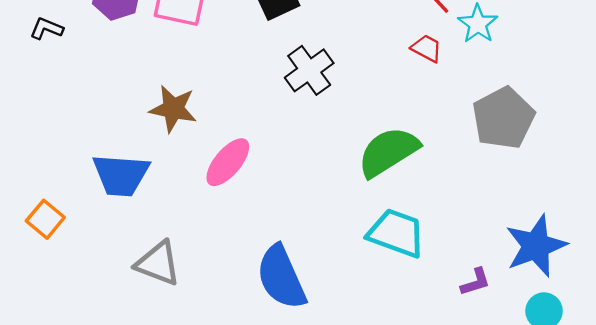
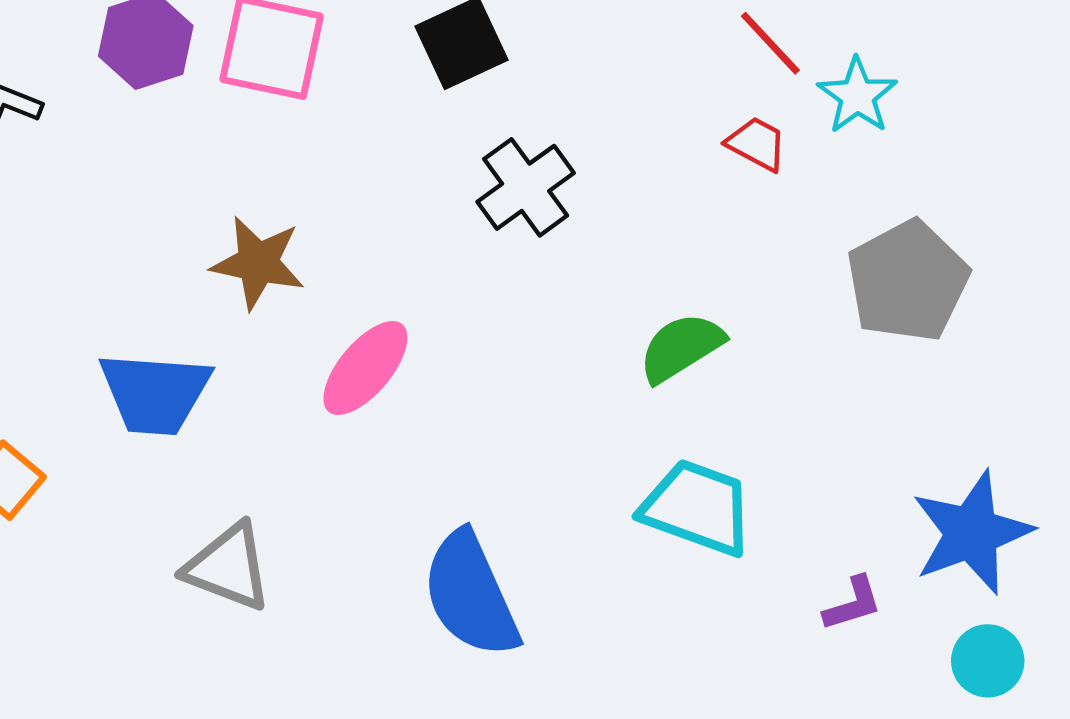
green semicircle: (388, 152) -> (681, 347), size x0.7

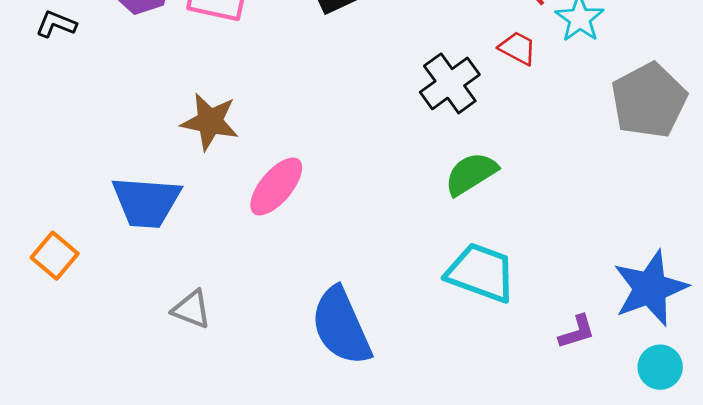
black cross: (526, 187) -> (450, 83), moved
gray pentagon: (908, 281) -> (649, 100), moved
gray triangle: (228, 567) -> (192, 309), size x0.7

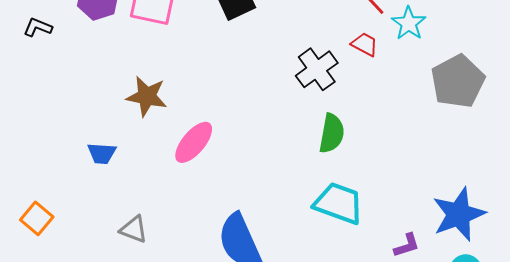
green semicircle: (471, 174) -> (332, 133), turned 132
blue trapezoid: (146, 202) -> (102, 153), size x0.6
orange square: (55, 256) -> (37, 218), moved

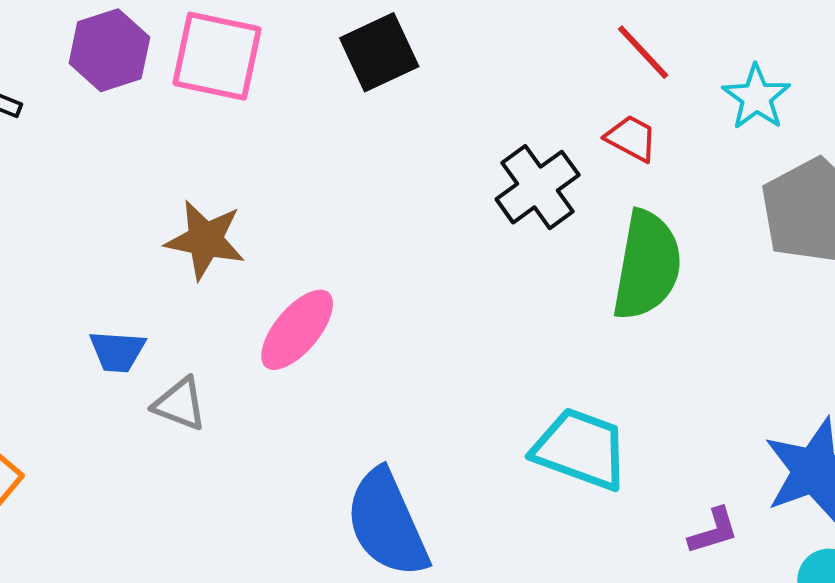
cyan star: (409, 23) -> (756, 97), moved
green semicircle: (332, 133) -> (647, 265), moved, size x1.4
gray triangle: (134, 229) -> (180, 404), moved

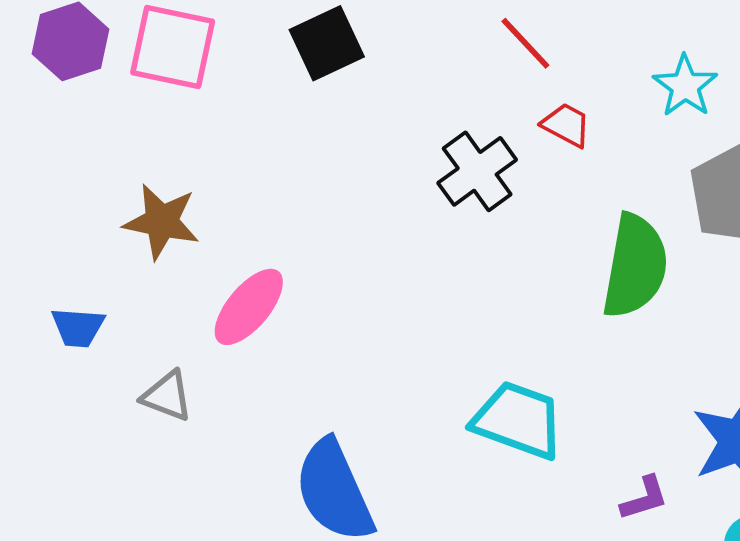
red line: (643, 52) -> (525, 43), moved
green semicircle: (647, 265) -> (635, 266), moved
gray triangle: (180, 404) -> (167, 396), moved

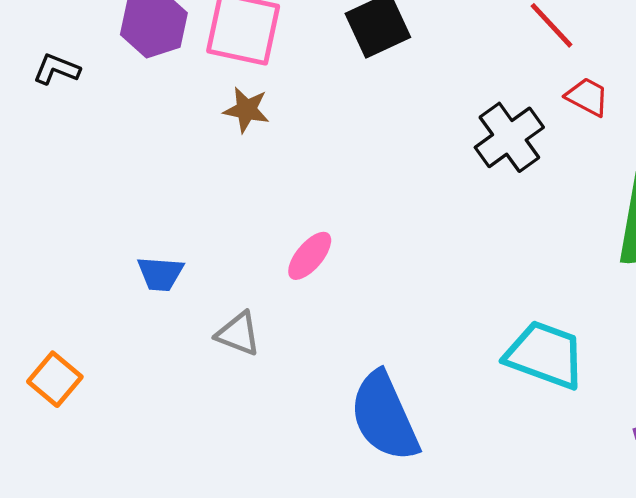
brown star: (161, 222) -> (246, 110), moved, size x0.7
pink ellipse: (249, 307) -> (310, 256), size x0.7

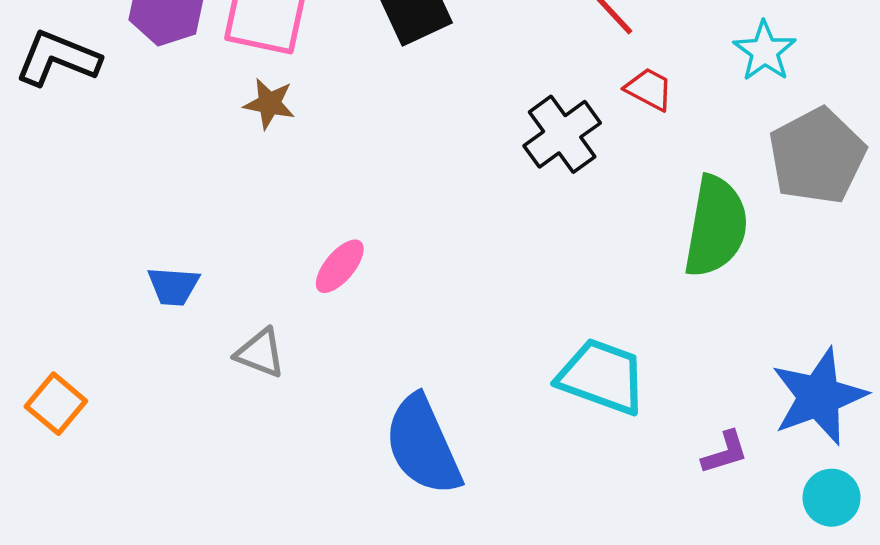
black L-shape: (57, 69) -> (58, 58), size x1.6

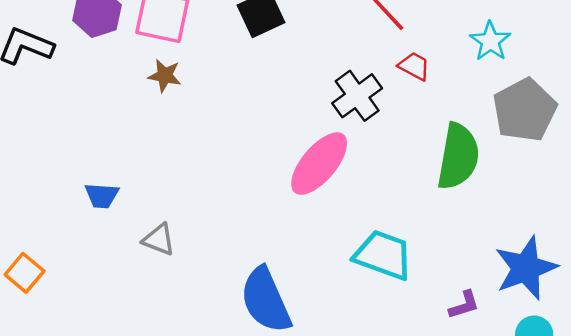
pink ellipse: (340, 266) -> (319, 164), moved, size x1.8

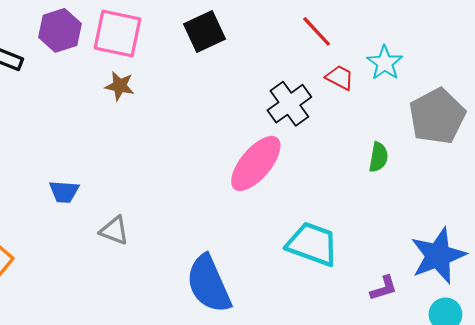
cyan star: (490, 41) -> (385, 63), moved
green semicircle: (458, 156) -> (378, 157), size x0.5

